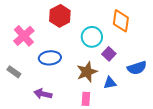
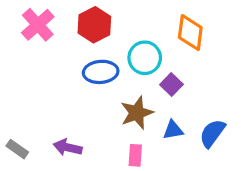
pink cross: (24, 36) -> (38, 25), moved
blue ellipse: (50, 58) -> (101, 72), moved
blue semicircle: (137, 68) -> (212, 133), moved, turned 144
gray rectangle: (14, 72) -> (17, 149), moved

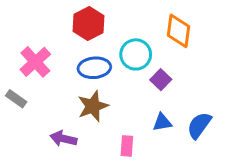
pink cross: (38, 25) -> (35, 62), moved
brown star: (137, 113) -> (93, 106), moved
gray rectangle: (17, 149) -> (16, 99), moved

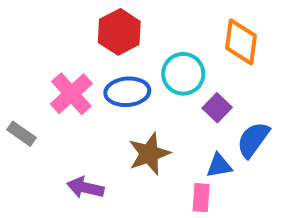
pink cross: (35, 62) -> (71, 94), moved
brown star: (93, 106) -> (149, 154), moved
blue semicircle: (199, 125) -> (253, 140), moved
pink rectangle: (127, 146) -> (201, 198), moved

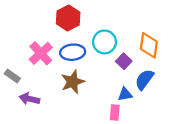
orange diamond: (241, 42) -> (149, 45), moved
brown star: (149, 154) -> (73, 82), moved
purple arrow: (85, 188) -> (29, 99), moved

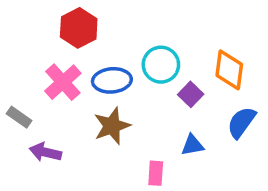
red hexagon: (68, 18) -> (79, 28), moved
blue semicircle: (144, 79) -> (241, 122), moved
pink rectangle: (115, 112) -> (156, 173), moved

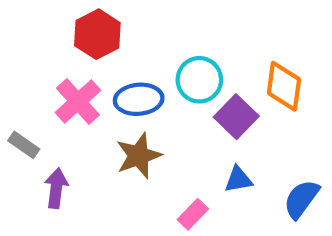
purple square: (191, 94) -> (236, 117), size x1.4
blue semicircle: (241, 122) -> (301, 199), moved
purple arrow: (45, 152) -> (56, 188), turned 84
pink rectangle: (156, 173) -> (193, 214), turned 40

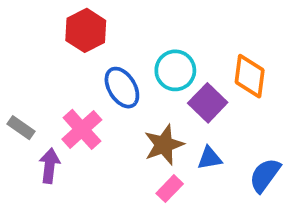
blue ellipse: (139, 99) -> (122, 88), turned 63
pink cross: (78, 101) -> (82, 129), moved
brown star: (139, 156) -> (164, 145), moved

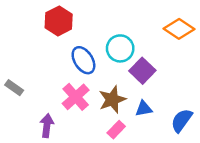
orange diamond: (250, 76) -> (179, 29), moved, turned -64
pink cross: (82, 129) -> (76, 97), moved
purple arrow: (50, 166) -> (47, 126), moved

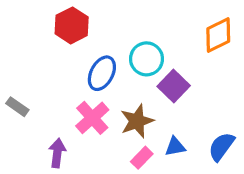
orange diamond: (179, 29) -> (218, 35), turned -60
blue ellipse: (83, 60) -> (102, 73), turned 60
blue triangle: (144, 109) -> (175, 147), moved

